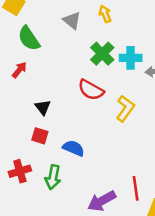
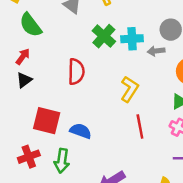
red semicircle: (91, 90) -> (76, 72), moved, turned -115
black triangle: (43, 107) -> (24, 80), moved, turned 35
red square: (40, 136) -> (47, 121), size x1.6
red line: (136, 188) -> (140, 127), moved

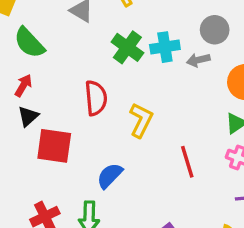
yellow L-shape: (130, 89) -> (141, 120), moved
red square: (47, 121) -> (54, 146), moved
blue semicircle: (81, 131) -> (110, 176), turned -60

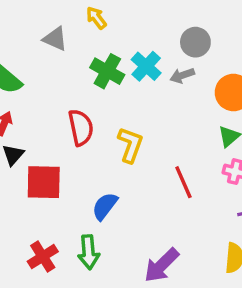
cyan cross: (165, 47) -> (146, 66), turned -32

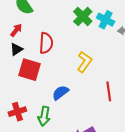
cyan cross: (146, 66) -> (106, 20), turned -30
red semicircle: (81, 127) -> (46, 43), moved

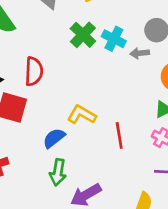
yellow L-shape: (84, 62) -> (82, 115), moved, turned -95
green arrow: (44, 116) -> (58, 172), moved

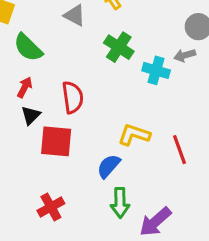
cyan cross: (114, 39) -> (156, 70), moved

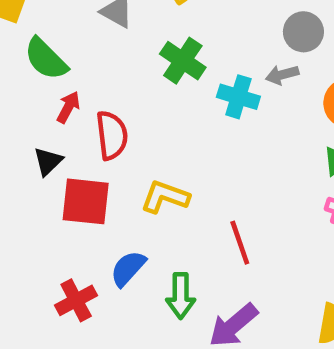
red arrow: (25, 87) -> (68, 107), moved
yellow L-shape: (134, 135) -> (165, 197), moved
red line: (179, 150) -> (240, 243), moved
blue semicircle: (109, 166) -> (128, 268), moved

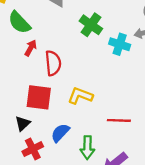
black triangle: (48, 161) -> (23, 123), moved
red line: (240, 243) -> (119, 120), turned -70

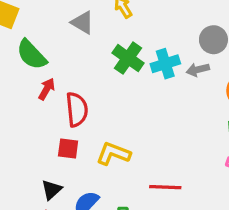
cyan cross: (120, 44) -> (165, 64), moved, turned -36
red square: (39, 97) -> (68, 149), moved, size x0.6
black triangle: (23, 123) -> (52, 190), moved

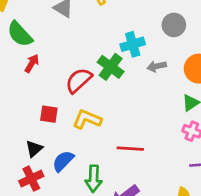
green cross: (128, 58) -> (111, 67), moved
gray arrow: (198, 70) -> (157, 66), moved
red semicircle: (77, 109) -> (79, 80), moved, turned -128

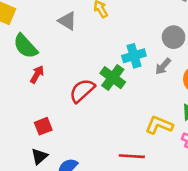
gray arrow: (157, 66) -> (163, 66), moved, turned -36
red square: (49, 114) -> (43, 126), moved, turned -30
yellow L-shape: (87, 119) -> (159, 125), moved

